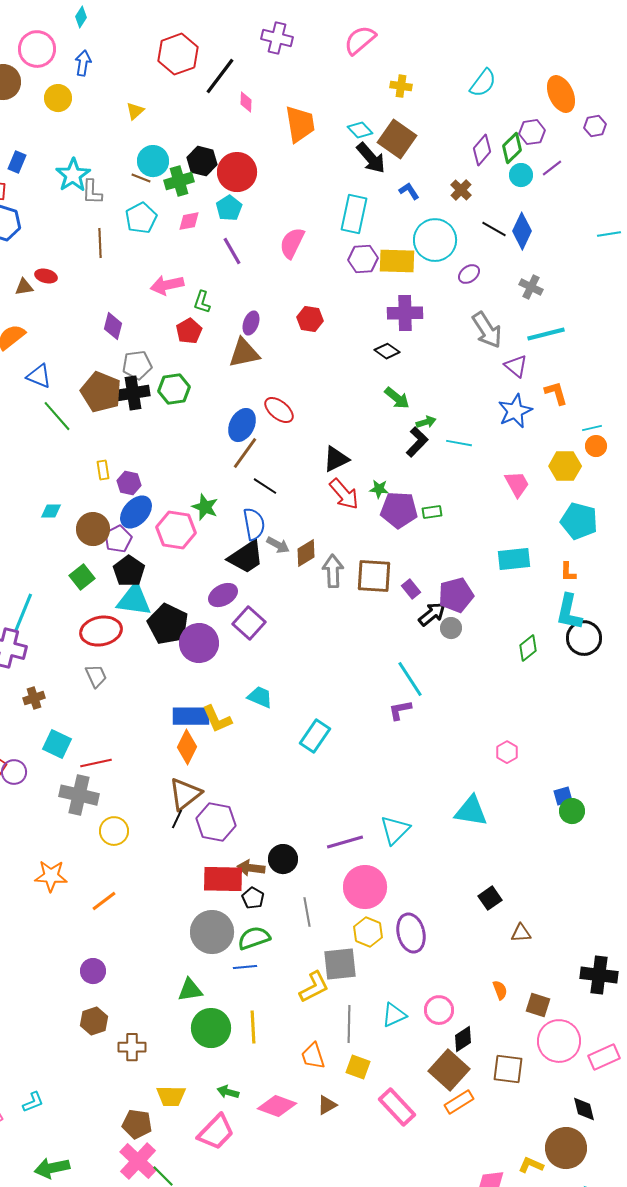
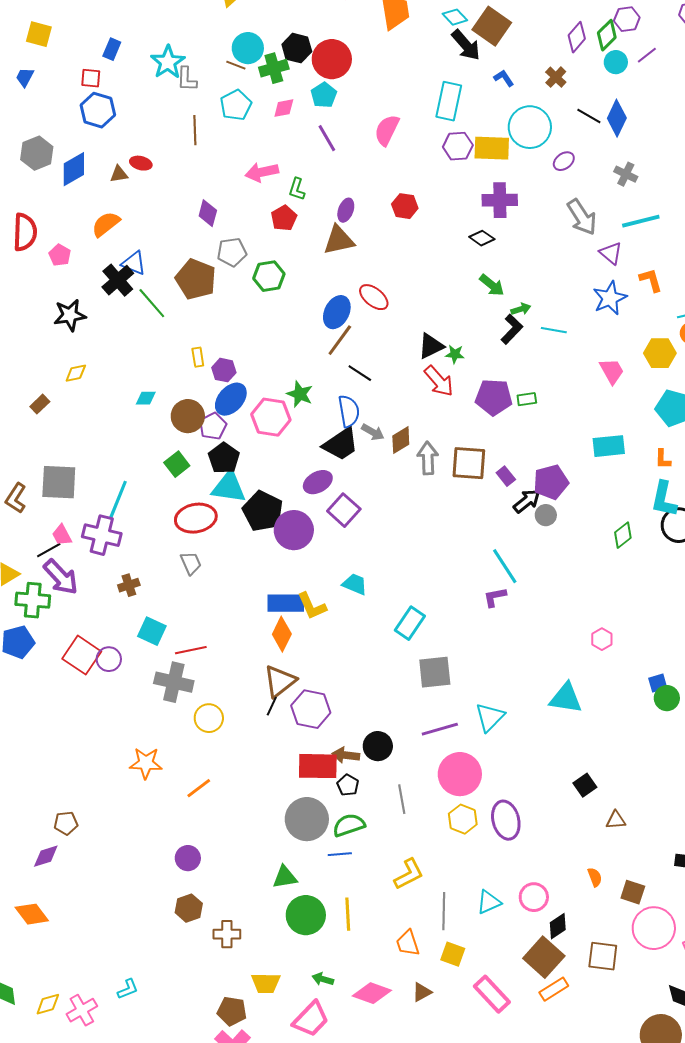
black cross: (133, 393) -> (118, 280), moved, turned -32
green star: (379, 489) -> (455, 354), moved
gray square: (340, 964) -> (435, 672), moved

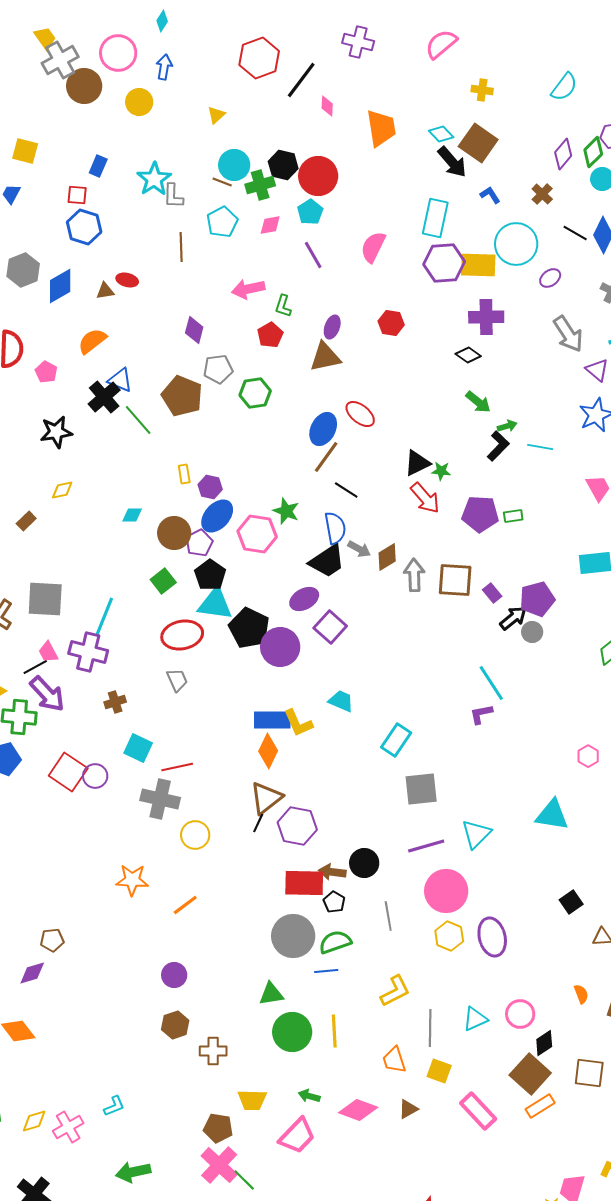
purple hexagon: (458, 146) -> (444, 263), size x1.4

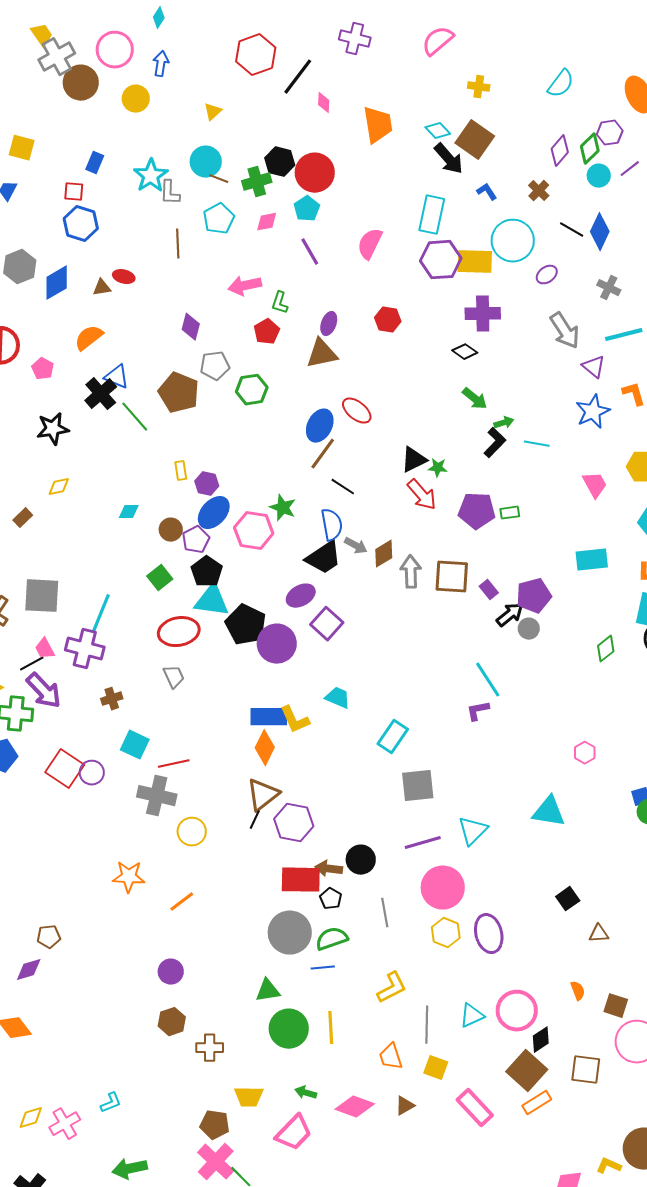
cyan circle: (234, 165) -> (206, 162), moved
brown circle: (174, 533) -> (171, 530), size x0.7
pink circle: (520, 1014) -> (517, 1011), size x1.4

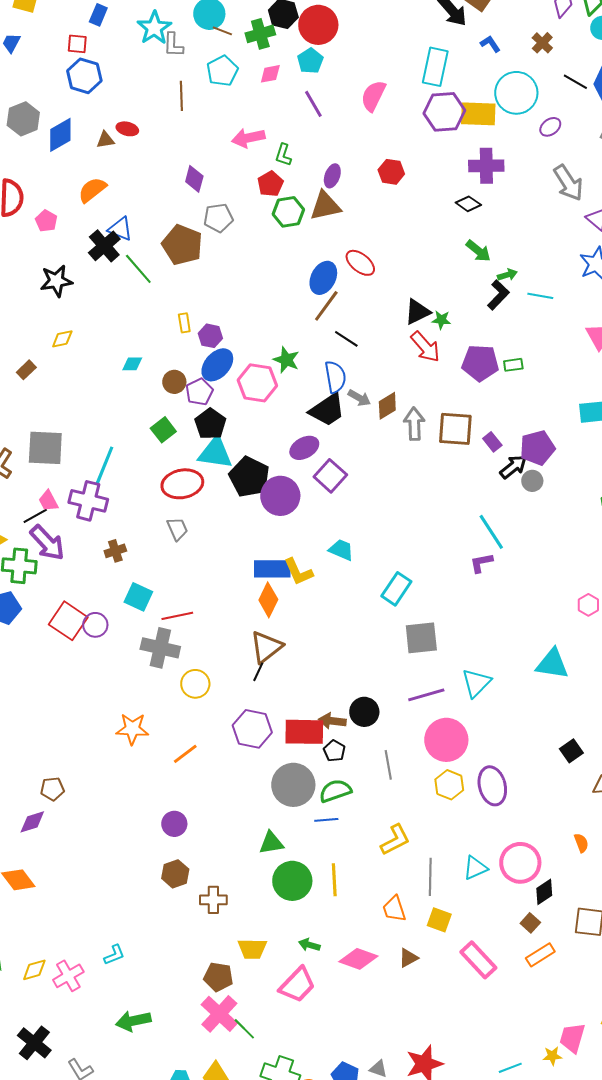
green hexagon: (252, 390) -> (288, 212), moved
purple hexagon: (294, 823) -> (252, 729), moved
brown square: (527, 1071) -> (530, 923), size x0.5

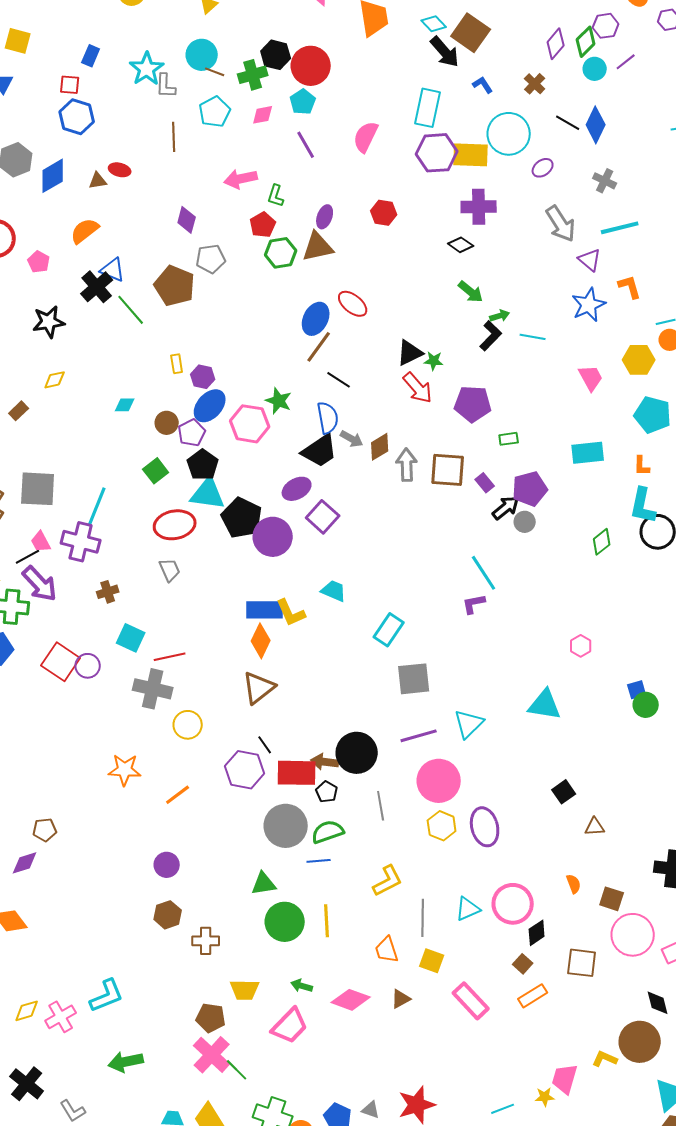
green rectangle: (513, 365) -> (509, 439), moved
black line: (258, 672) -> (265, 745), moved, turned -60
black circle: (364, 712) -> (357, 753), size x1.4
cyan L-shape: (114, 955) -> (107, 996), size x1.6

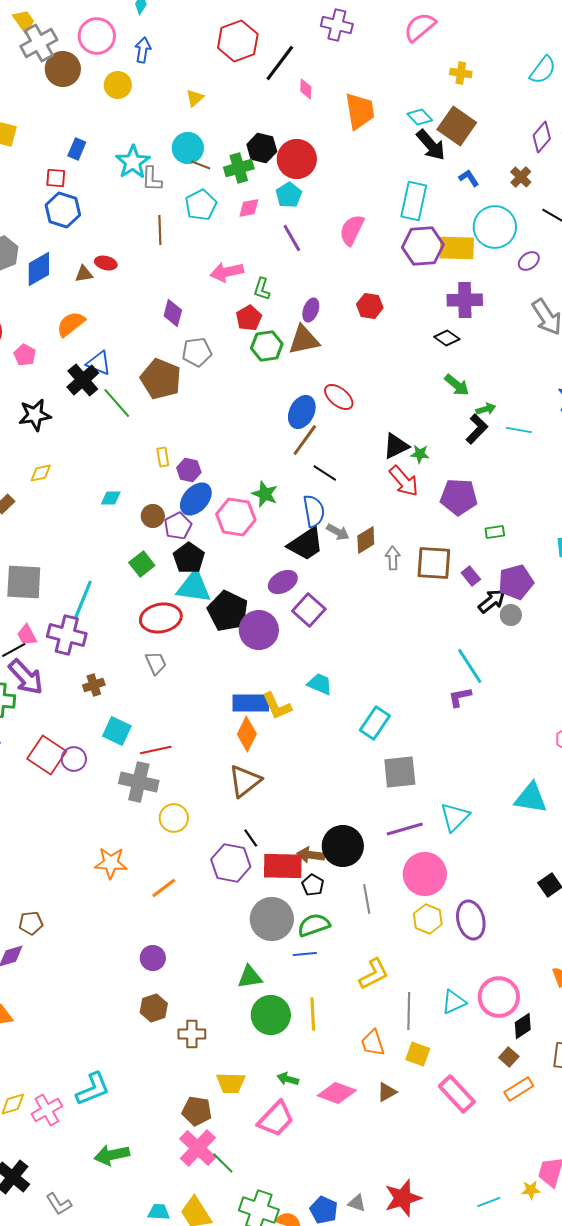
gray arrow: (407, 465) -> (393, 558), size x0.7

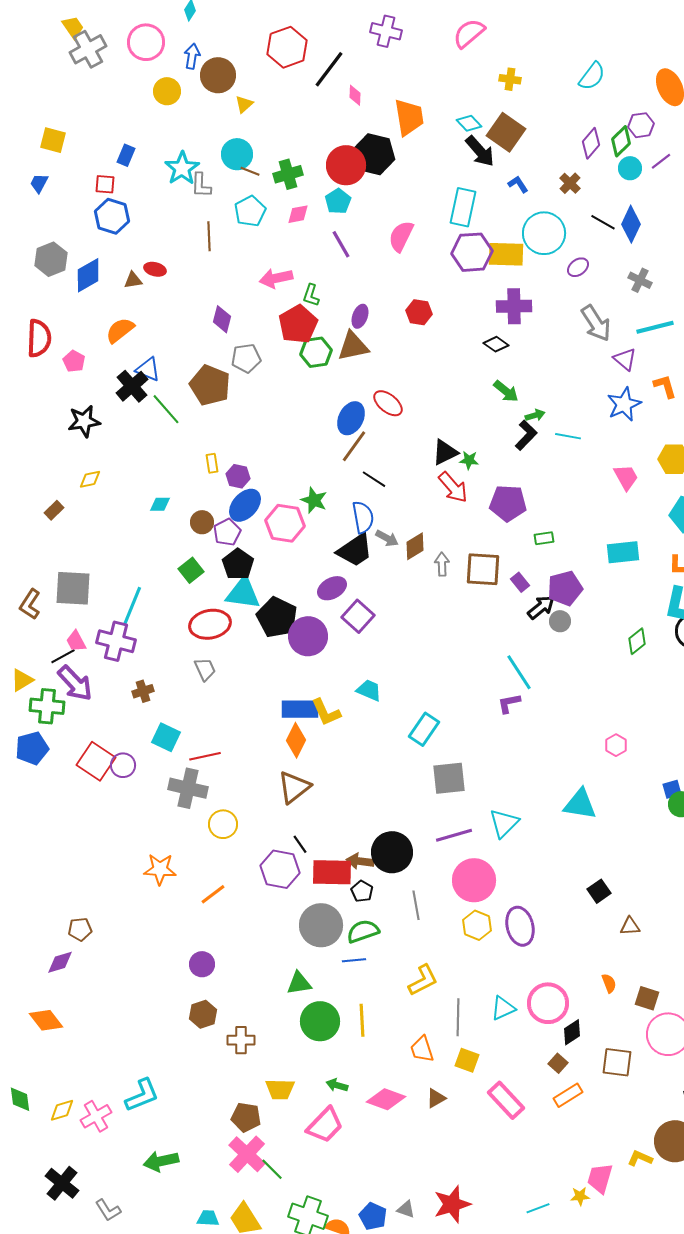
brown circle: (63, 69) -> (218, 75), moved
black hexagon: (262, 148) -> (374, 154), moved, size x1.4
red pentagon: (249, 318) -> (298, 324), size x1.5

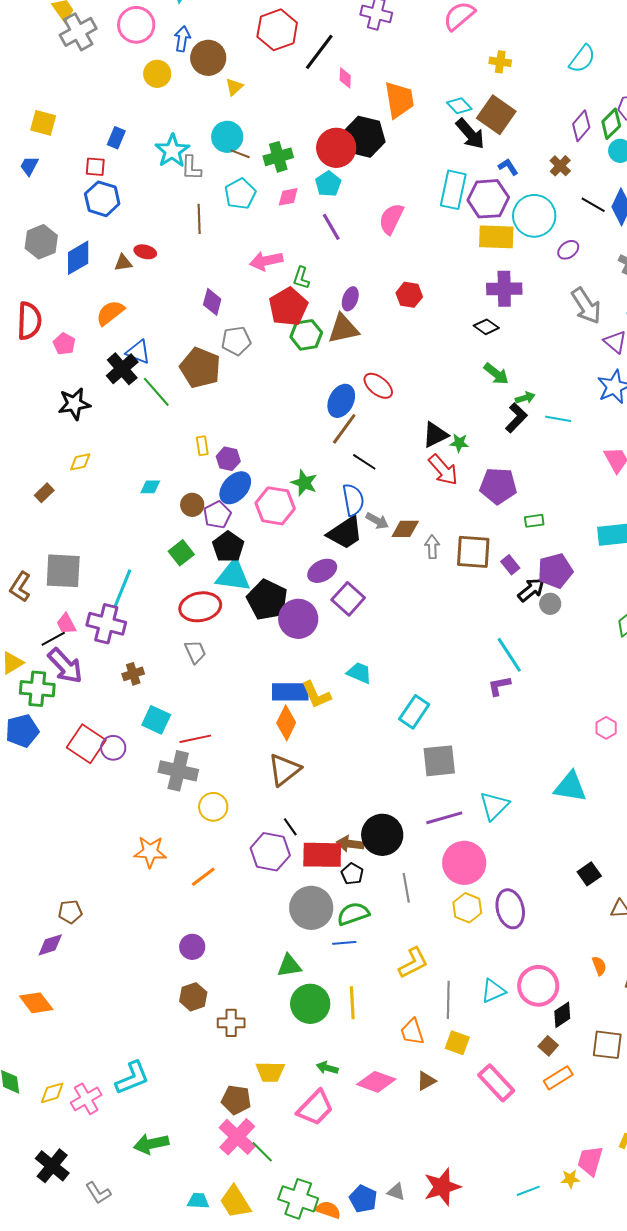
purple hexagon: (472, 252) -> (488, 199), moved
brown diamond: (415, 546) -> (405, 529), turned 32

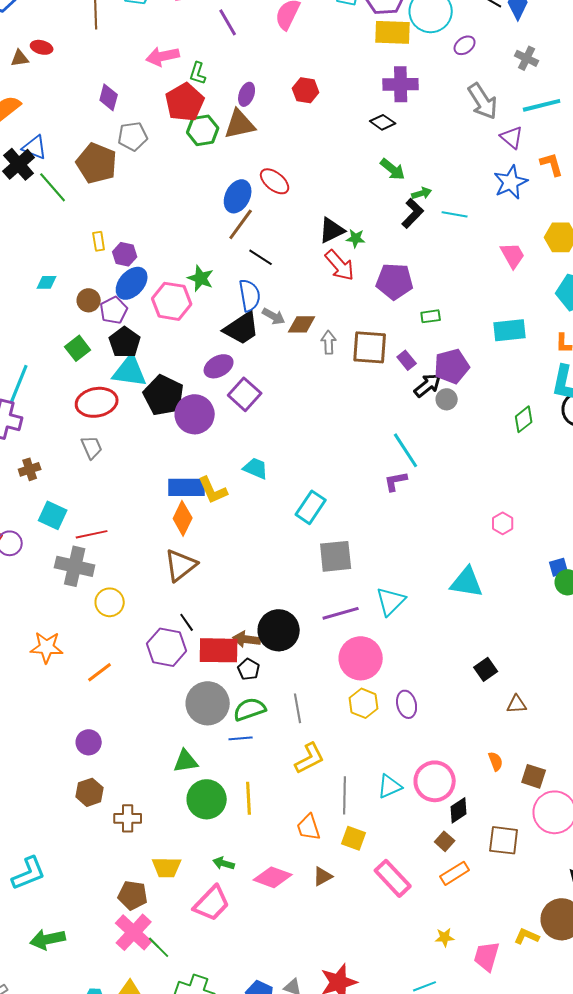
gray line: (406, 888) -> (298, 708), moved
purple ellipse: (510, 909) -> (407, 704), size x0.7
yellow star: (570, 1179) -> (445, 937), moved

